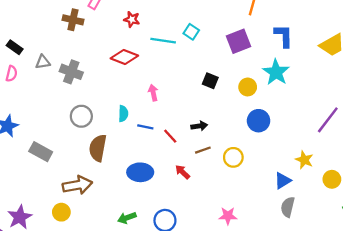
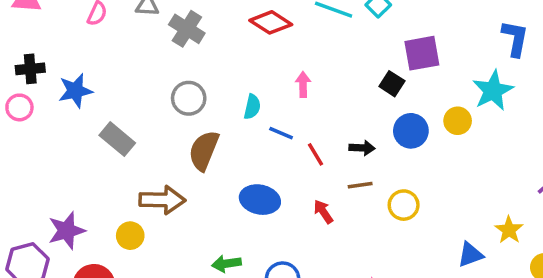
purple square: (239, 41) -> (422, 53), moved
yellow circle: (248, 87) -> (458, 121), moved
blue circle: (259, 121) -> (411, 131), moved

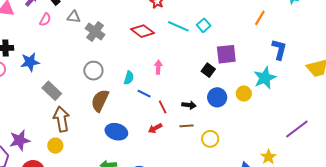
brown arrow: (162, 200) -> (61, 119), moved, turned -105
blue ellipse: (260, 200) -> (116, 132), moved
red arrow: (323, 212) -> (155, 128), moved, turned -88

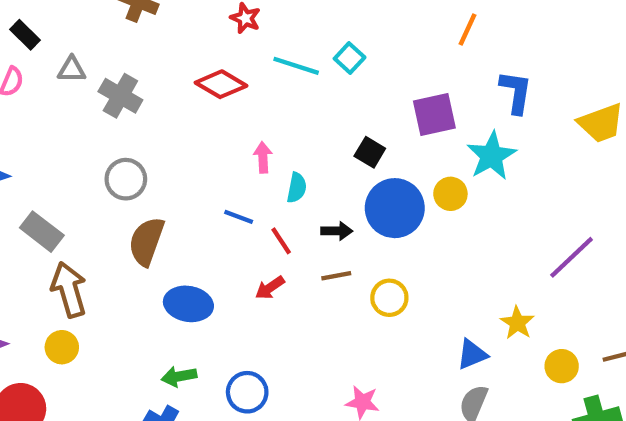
purple square: (226, 54) -> (434, 115), moved
cyan semicircle: (129, 78) -> (297, 188), moved
blue circle: (217, 97) -> (395, 208), size x1.4

